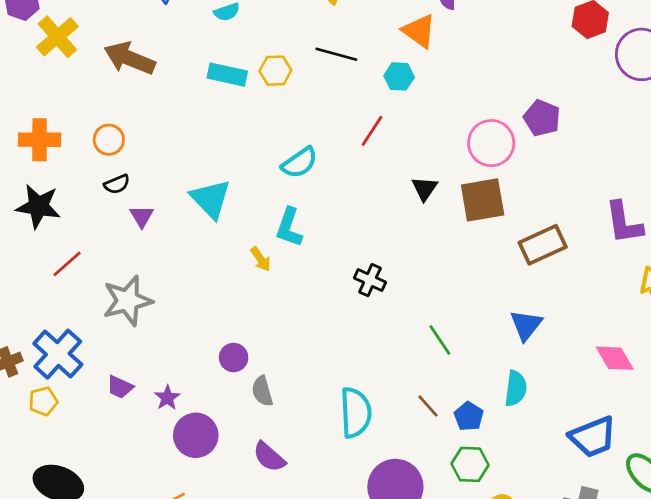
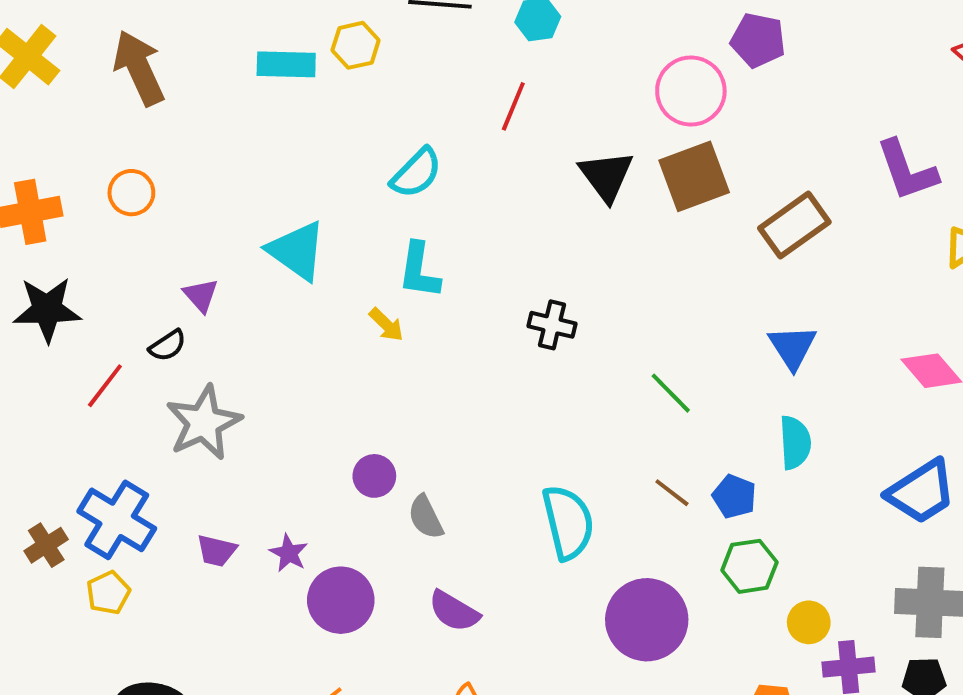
brown arrow: (130, 58) -> (139, 68), turned 54
black semicircle: (117, 184) -> (168, 346), moved
black triangle: (425, 189) -> (606, 176), size x1.4

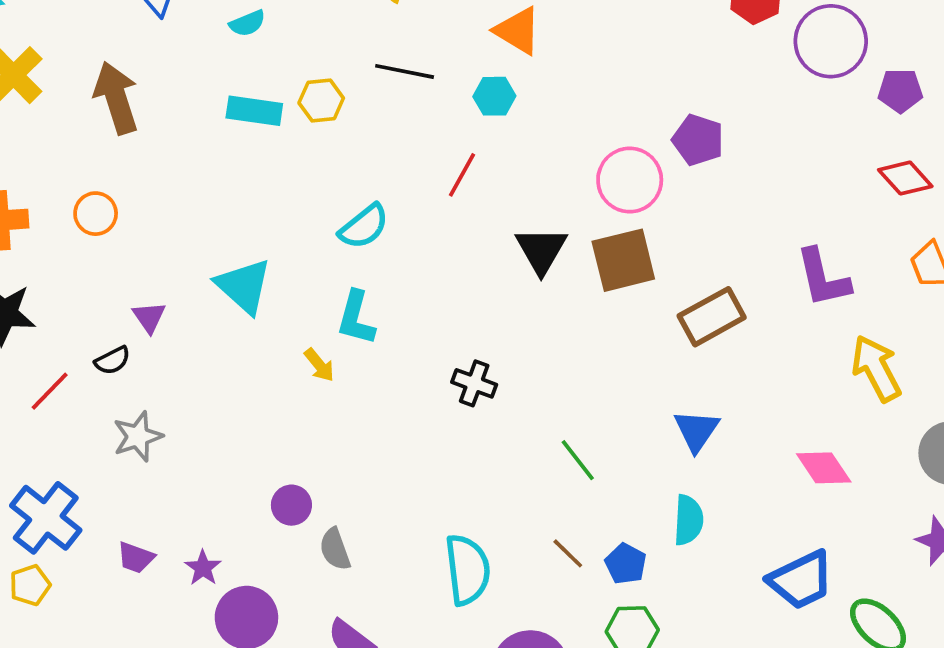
gray star: (204, 423) -> (138, 436), size x0.7

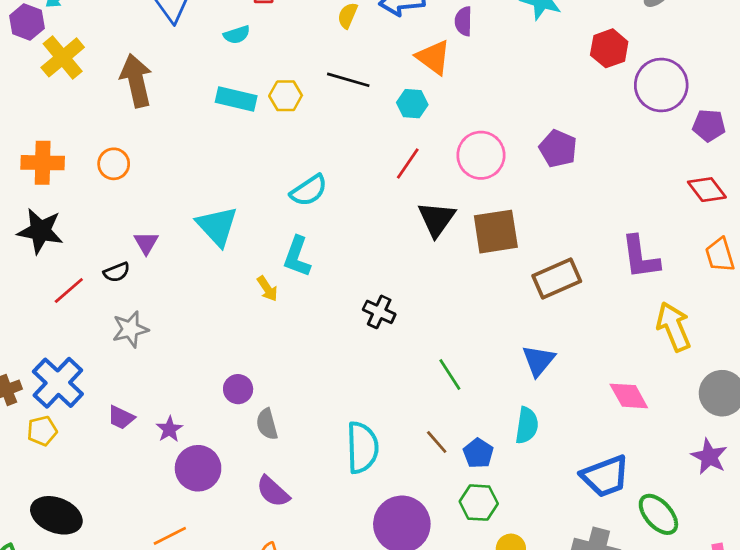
red line: (462, 175) -> (408, 164), moved
pink circle: (630, 180) -> (481, 155), moved

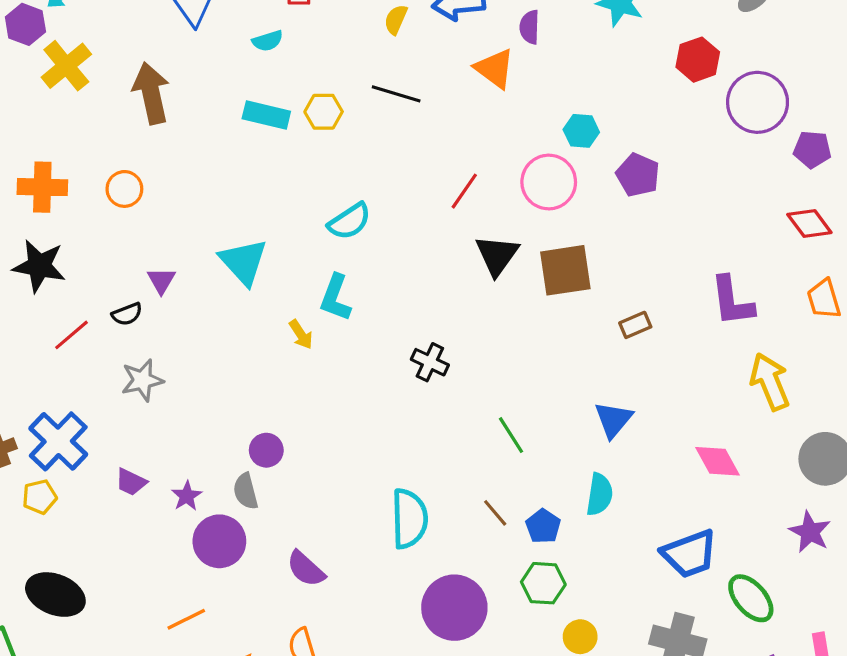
cyan hexagon: (412, 104) -> (581, 131), moved
brown rectangle: (557, 278) -> (635, 325), size x0.6
gray semicircle: (267, 424) -> (246, 491), moved

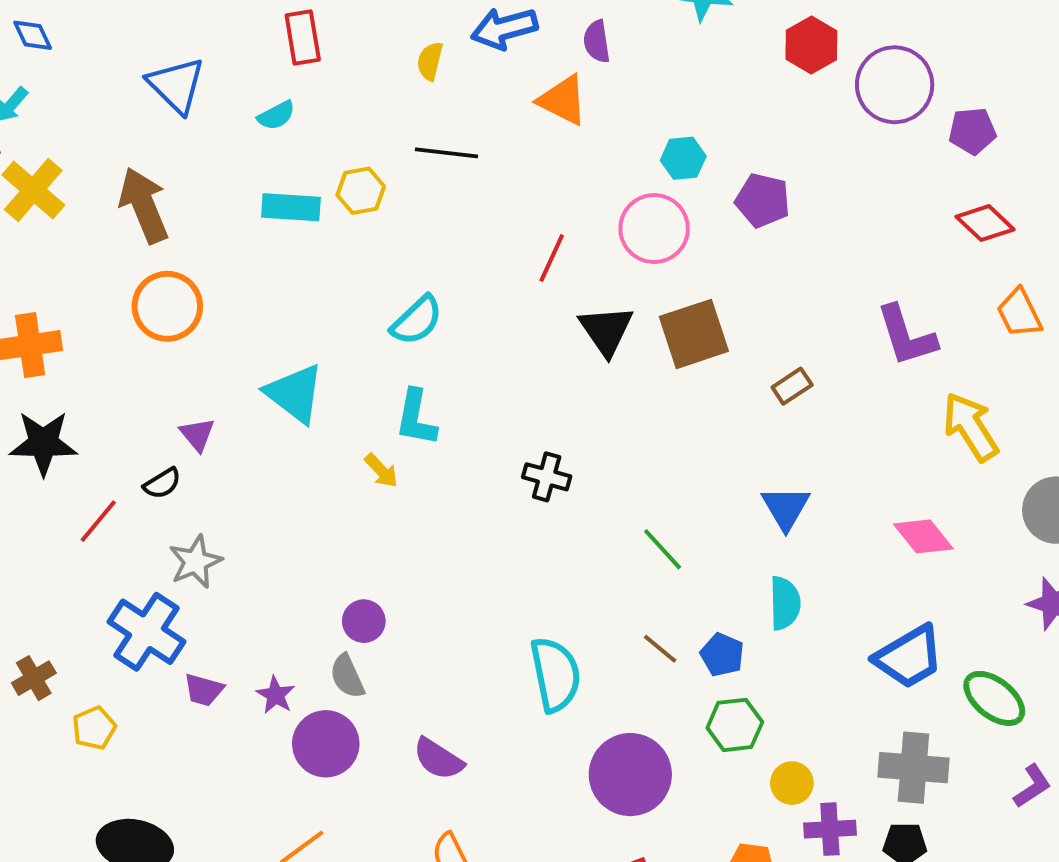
orange circle: (124, 189) -> (167, 306), moved, size x1.5
blue cross: (58, 441) -> (146, 632), moved

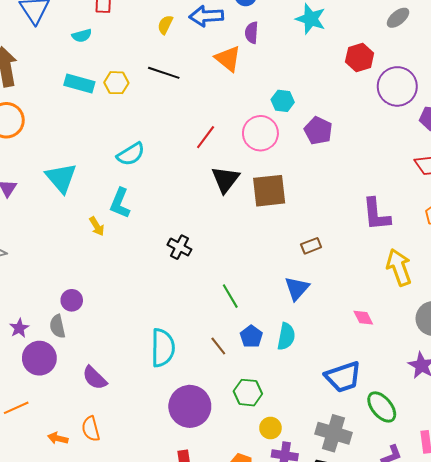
brown rectangle: (792, 386) -> (311, 246), moved
pink diamond: (923, 536) -> (363, 318), size x0.7
blue pentagon: (722, 655) -> (251, 336), moved

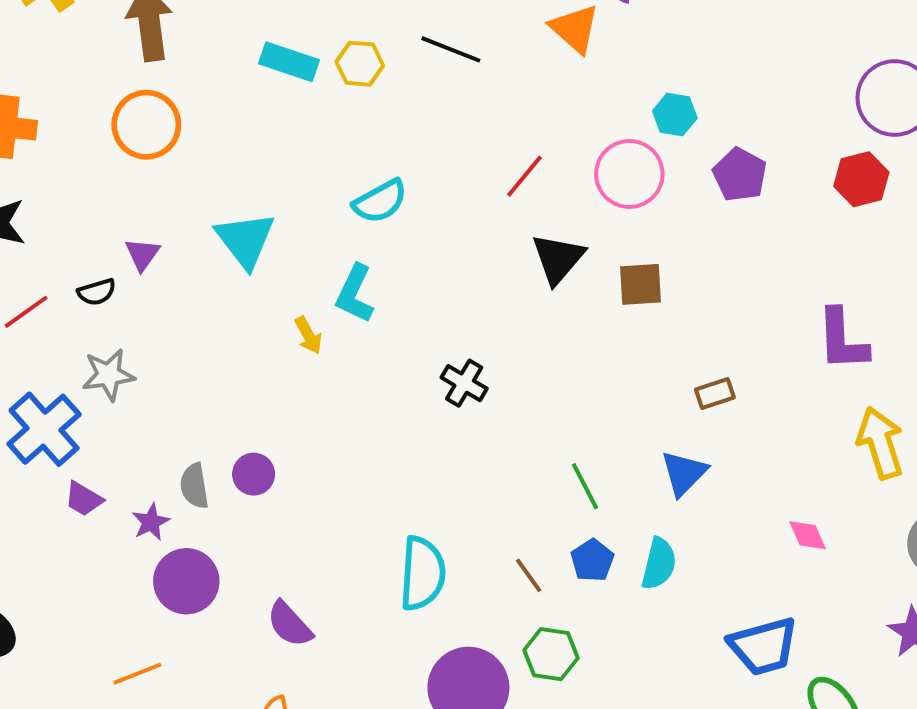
red hexagon: (360, 57) -> (861, 179), moved
brown square: (269, 191) -> (640, 284), size x0.7
green line: (230, 296) -> (585, 486), moved
gray semicircle: (57, 326) -> (194, 486), moved
green hexagon: (248, 393) -> (551, 654), moved

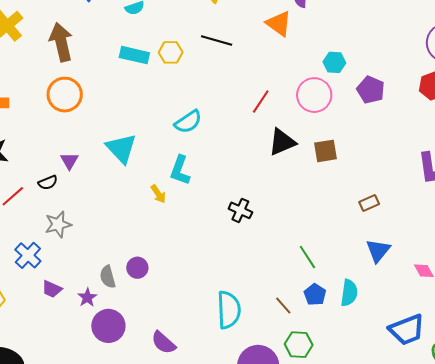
black triangle: (558, 259) -> (282, 142), turned 32
blue cross: (44, 429) -> (28, 255), size x0.7
blue triangle: (684, 473) -> (378, 251), moved

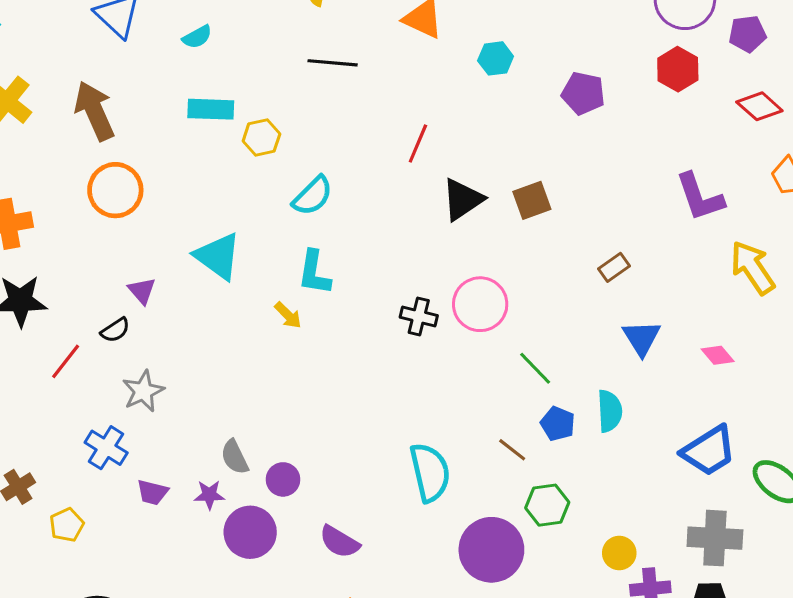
yellow hexagon: (171, 52) -> (261, 138), moved
cyan hexagon: (334, 62) -> (496, 58), moved
pink circle: (314, 95) -> (480, 304), moved
purple circle: (137, 268) -> (283, 479), moved
purple star: (87, 297) -> (209, 495), turned -30

